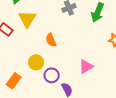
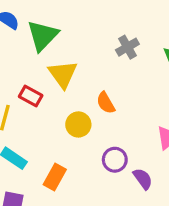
yellow circle: (36, 62) -> (78, 124), moved

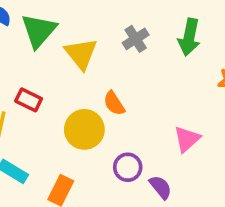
yellow triangle: (63, 74) -> (81, 54), moved
yellow circle: (78, 124) -> (84, 129), size x1.4

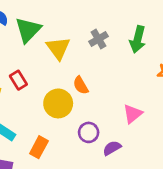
red rectangle: (29, 100) -> (18, 80), turned 30
purple semicircle: (161, 187) -> (112, 148), turned -84

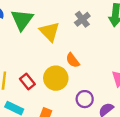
red rectangle: (18, 80) -> (27, 82), moved

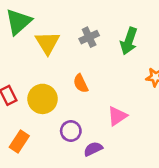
orange semicircle: (73, 60) -> (81, 83), moved

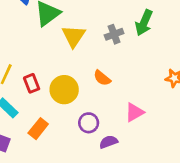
green arrow: (129, 41) -> (144, 23), moved
orange semicircle: (81, 83) -> (102, 78), turned -30

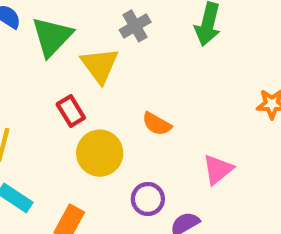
gray cross: (114, 34) -> (135, 26), moved
red rectangle: (32, 83) -> (71, 111), moved

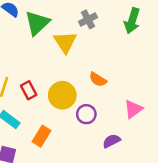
red rectangle: (71, 111) -> (29, 90), moved
purple circle: (148, 199) -> (86, 114), moved

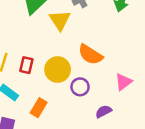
orange semicircle: (98, 79) -> (90, 55), size x1.5
red rectangle: (29, 90) -> (26, 65), turned 42

